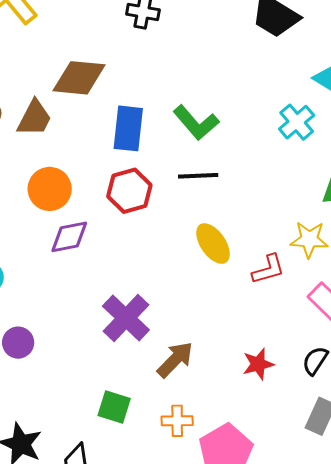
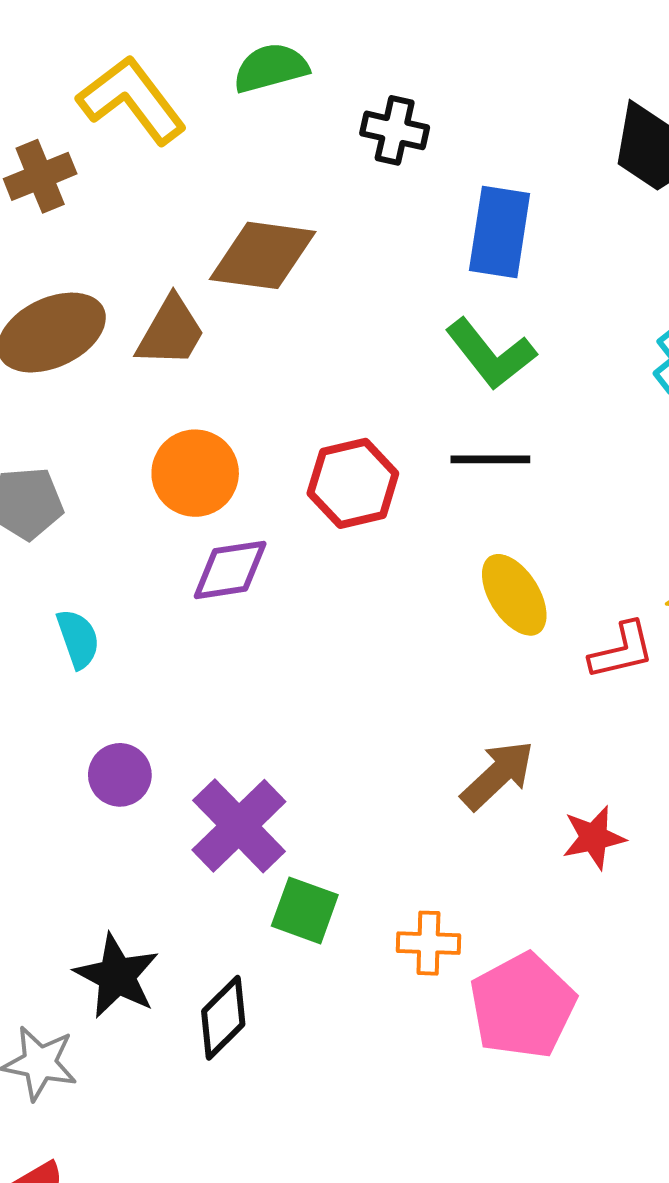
blue rectangle: (128, 128) -> (500, 232), moved
purple cross: (126, 318) -> (239, 826), moved
brown arrow: (175, 360) -> (498, 775), moved

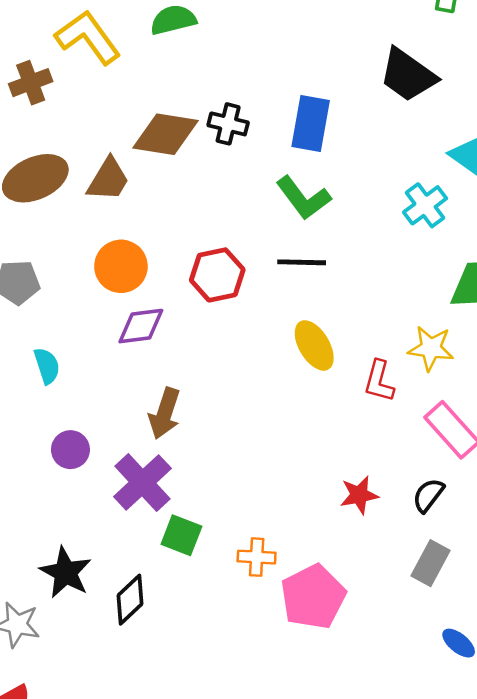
black cross: (395, 130) -> (228, 124), moved
red L-shape: (622, 651) -> (379, 381), turned 117
brown arrow: (498, 775) -> (165, 413), moved, turned 150

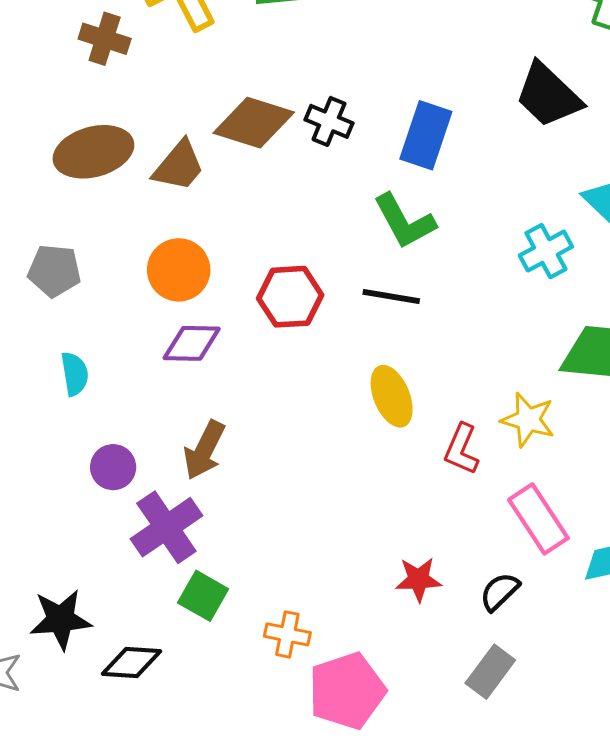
brown cross: (31, 83) -> (105, 39), turned 30
purple circle: (70, 450) -> (113, 467), moved
black star: (66, 572) -> (61, 619), turned 30
black diamond: (130, 600) -> (132, 662), turned 39

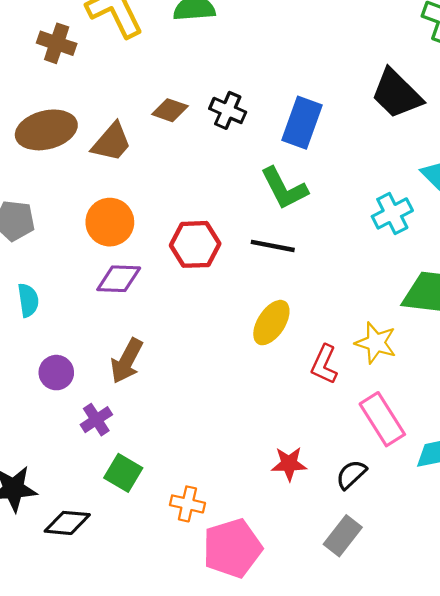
brown diamond: (254, 123) -> (170, 110), size x0.6
yellow ellipse: (392, 396) -> (271, 323), turned 54
purple cross: (166, 527) -> (96, 420), size x0.6

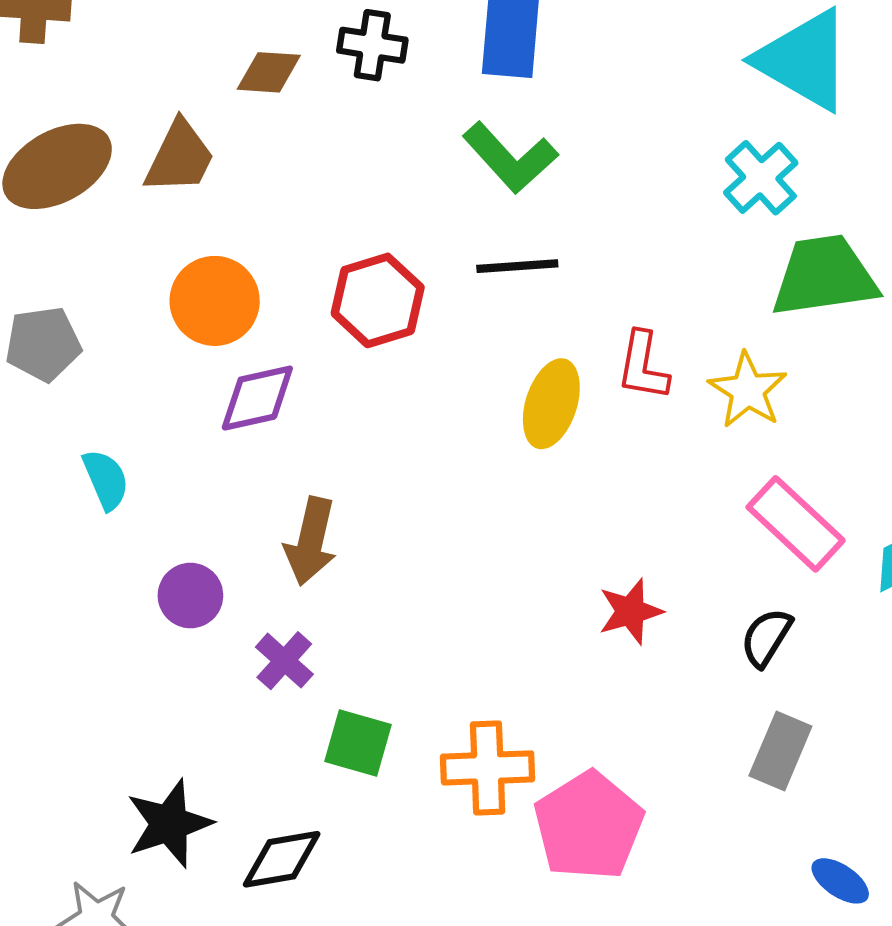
cyan cross: (392, 213) -> (761, 178), moved
yellow star: (376, 343) -> (748, 390), turned 30
red L-shape: (324, 364) -> (643, 366), moved
red star: (289, 464) -> (630, 611), moved
orange cross: (187, 504) -> (488, 768), size x1.4

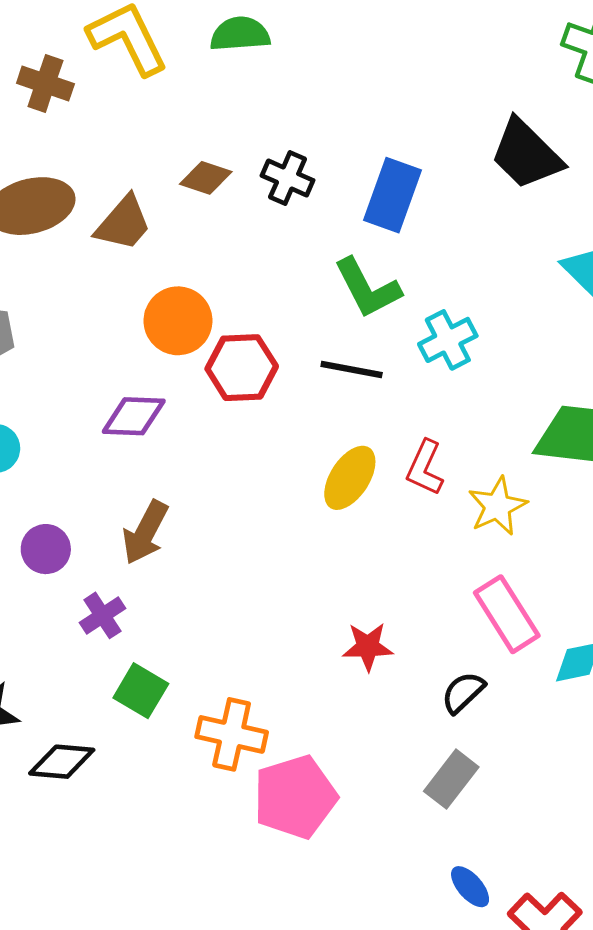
cyan cross: (761, 178) -> (448, 340), moved
orange circle: (215, 301) -> (178, 321), moved

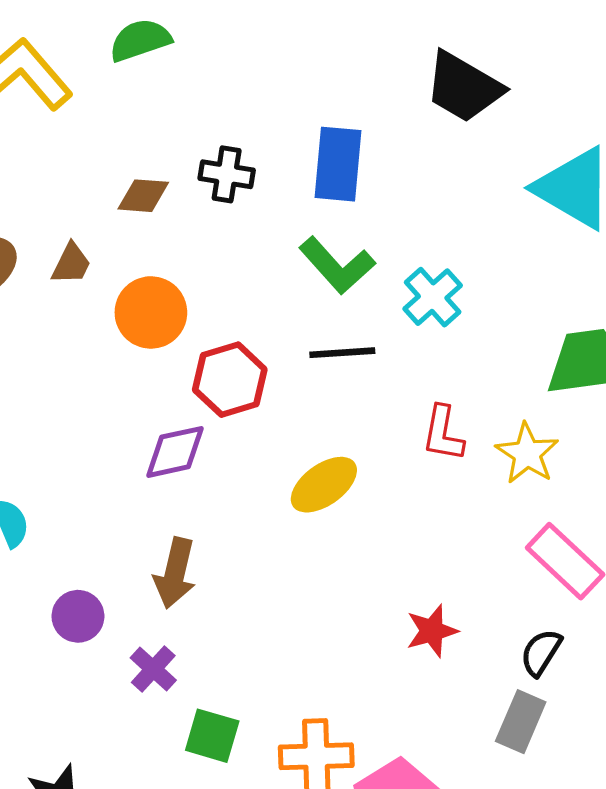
brown trapezoid: (123, 223) -> (71, 264), size x0.7
orange circle: (178, 321) -> (151, 312), moved
purple diamond: (134, 416) -> (175, 452), moved
yellow ellipse: (350, 478) -> (324, 485), moved, turned 36
gray rectangle: (451, 779) -> (521, 722), moved

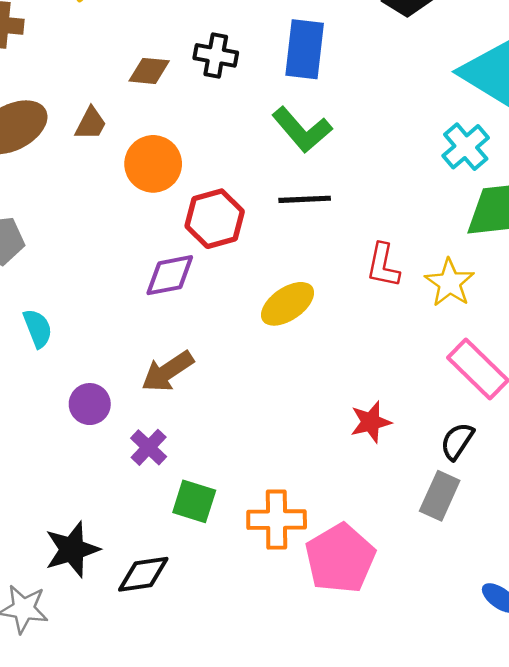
cyan cross: (433, 297) -> (466, 147), moved
brown arrow: (175, 573) -> (168, 371), turned 42

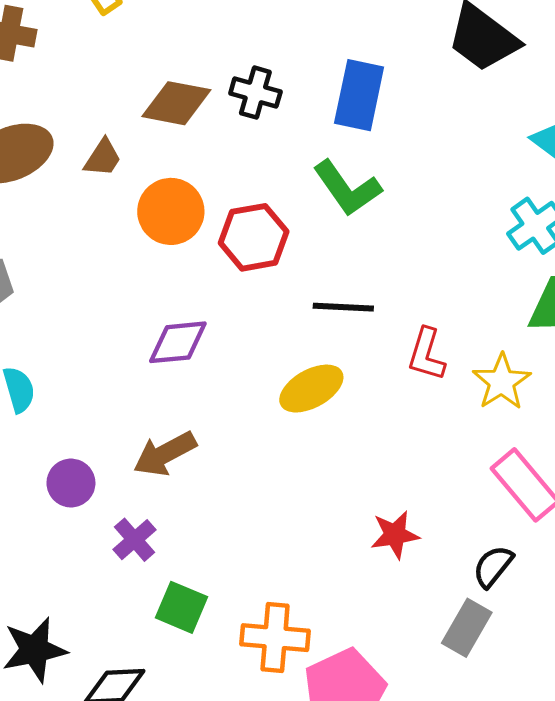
brown diamond: (149, 71) -> (176, 103), size x1.4
black line: (305, 199) -> (343, 307), moved
red hexagon: (215, 219) -> (254, 237), moved

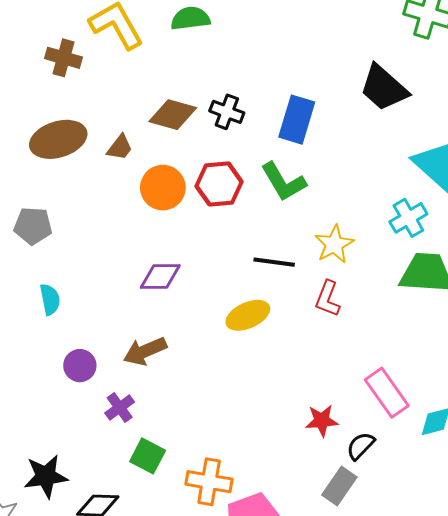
red hexagon: (254, 237) -> (219, 184), moved
yellow star: (502, 382) -> (334, 244), moved
red star: (395, 535) -> (322, 421), moved

